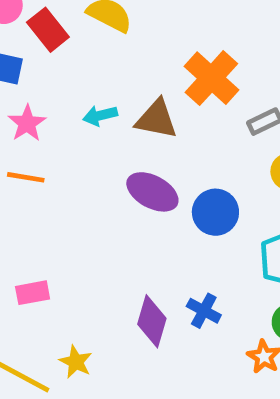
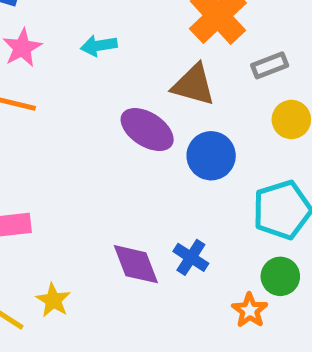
brown triangle: (156, 119) -> (194, 85), moved
purple diamond: (152, 321) -> (136, 264), turned -42

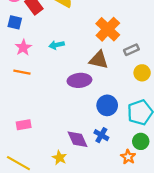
purple ellipse: (147, 130) -> (79, 80), turned -35
blue circle: (211, 156) -> (107, 105), moved
yellow star: (53, 300) -> (59, 158), moved

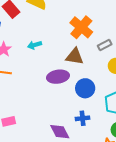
blue circle: (107, 105) -> (85, 88), moved
blue cross: (101, 135) -> (83, 118), moved, turned -32

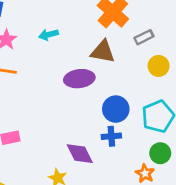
blue circle: (85, 88) -> (116, 109), moved

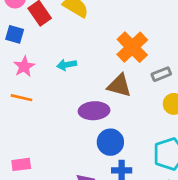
blue circle: (116, 109) -> (110, 142), moved

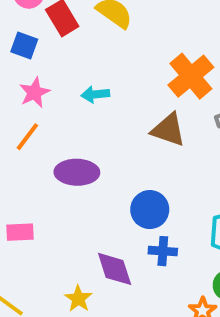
orange line: (21, 98) -> (27, 137), turned -70
purple ellipse: (94, 111) -> (77, 172), moved

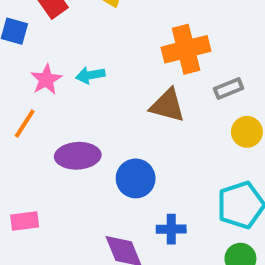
orange cross: (191, 76) -> (186, 49), turned 30
pink star: (34, 93) -> (46, 80), moved
blue circle: (150, 210) -> (136, 178), moved

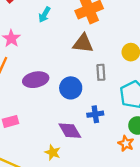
cyan arrow: (90, 75) -> (44, 15), moved, turned -42
gray rectangle: (229, 89) -> (101, 72), moved, turned -63

